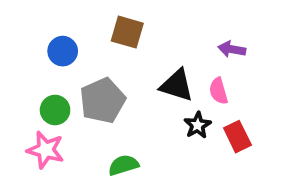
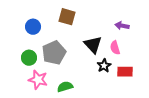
black triangle: (177, 85) -> (93, 45), turned 30
red rectangle: (237, 137) -> (125, 72), turned -63
pink star: (46, 150) -> (38, 80), moved

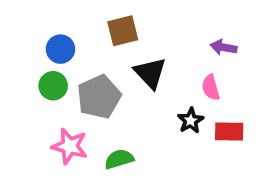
brown square: (67, 17) -> (123, 31), turned -30
black triangle: (93, 45) -> (150, 73), moved
green circle: (29, 58) -> (53, 86), moved

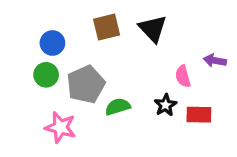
purple arrow: (224, 47) -> (215, 60), moved
black triangle: (150, 73) -> (153, 29), moved
green semicircle: (119, 159) -> (118, 107), moved

